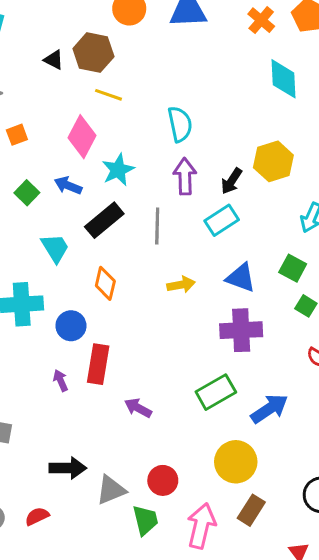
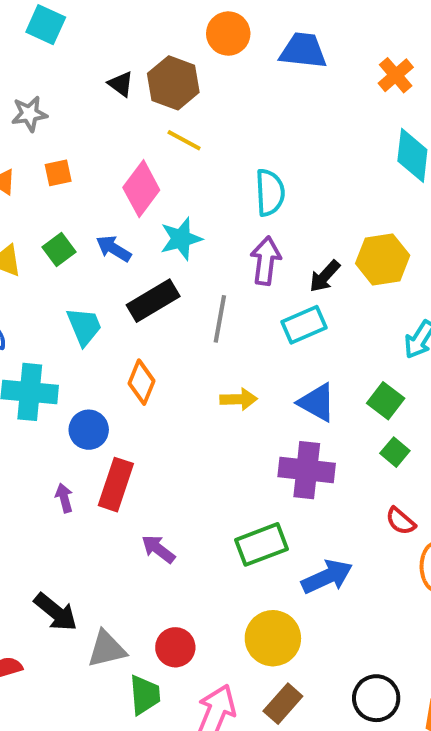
black arrow: (68, 468) -> (56, 612), turned 30

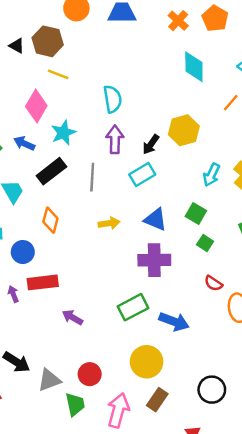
red rectangle: (116, 485) -> (43, 282), turned 72
blue arrow: (327, 577) -> (174, 322), turned 52

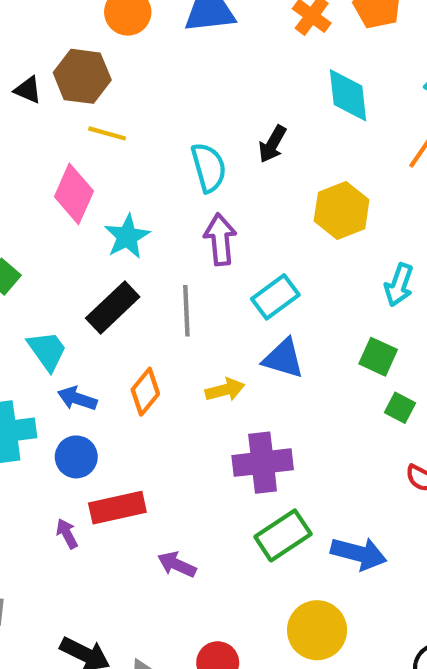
blue arrow: (24, 143) -> (77, 399), moved
black arrow: (151, 144) -> (272, 144), moved
blue triangle: (155, 219) -> (283, 358), moved
orange diamond: (50, 220) -> (145, 392), moved, turned 30
purple cross: (154, 260) -> (263, 463), moved

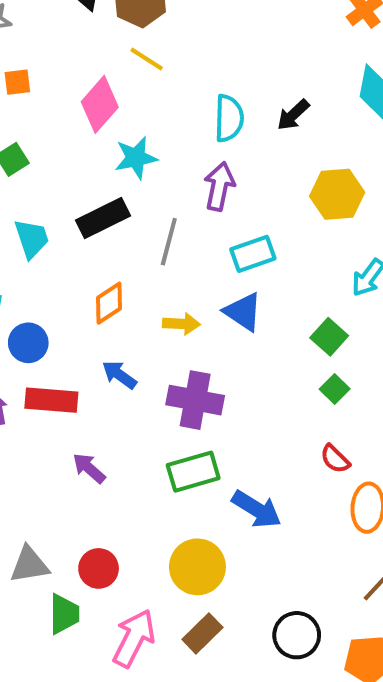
blue arrow: (77, 399) -> (119, 375), moved

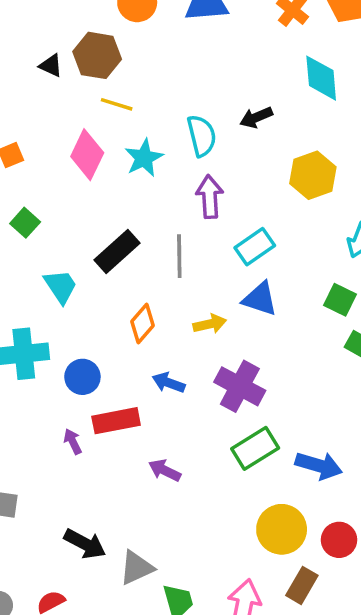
black arrow: (293, 115) -> (256, 117), turned 36
cyan star: (136, 158) -> (144, 158), moved
purple cross: (195, 400) -> (240, 386), turned 33
red circle: (99, 568) -> (339, 540), moved

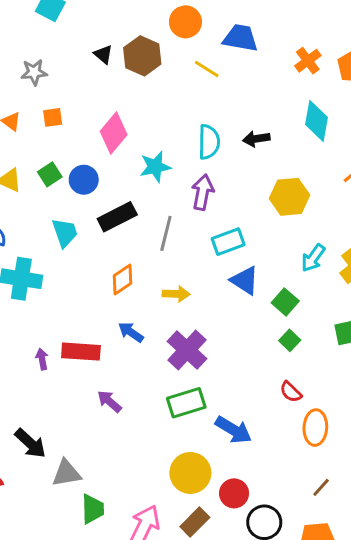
yellow line: (117, 104) -> (207, 69), moved
cyan star: (144, 158) -> (155, 167), moved
blue triangle: (260, 299) -> (245, 280), moved
blue circle: (82, 377) -> (84, 180), moved

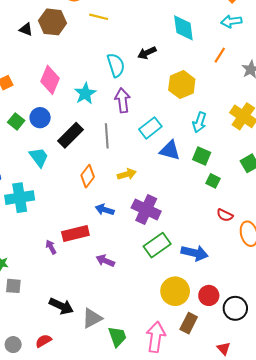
cyan arrow: (313, 258) -> (199, 122), moved

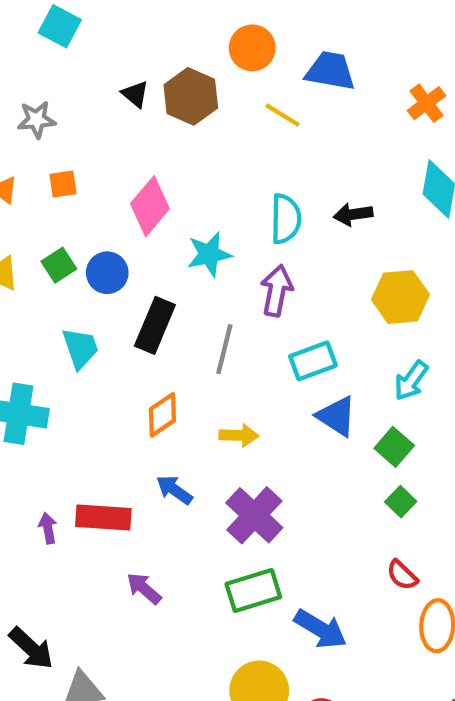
black rectangle: (70, 135) -> (155, 325), turned -40

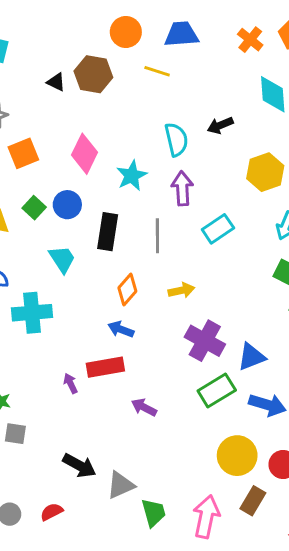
orange square: (63, 184) -> (23, 153), size x1.5
blue triangle: (337, 416) -> (251, 357), moved, turned -40
blue arrow: (174, 490) -> (121, 329), moved

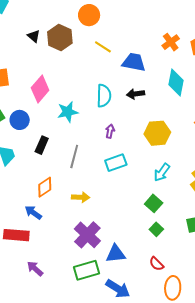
blue trapezoid: (181, 34) -> (134, 62), moved
purple arrow: (182, 188) -> (110, 131), moved, size x0.6
black rectangle: (108, 232) -> (42, 145), size x0.7

